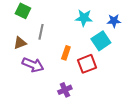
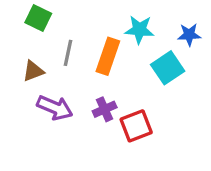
orange rectangle: (66, 53) -> (108, 56), moved, size x1.5
red square: (87, 64) -> (136, 126), moved
purple cross: (65, 90) -> (105, 109), moved

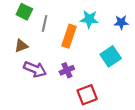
gray line: (68, 53) -> (45, 23), moved
cyan square: (168, 68) -> (111, 56), moved
red square: (136, 126) -> (87, 95), moved

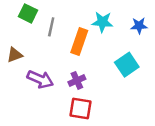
brown triangle: (21, 46) -> (15, 55), moved
red square: (87, 95) -> (80, 109), moved, turned 30

